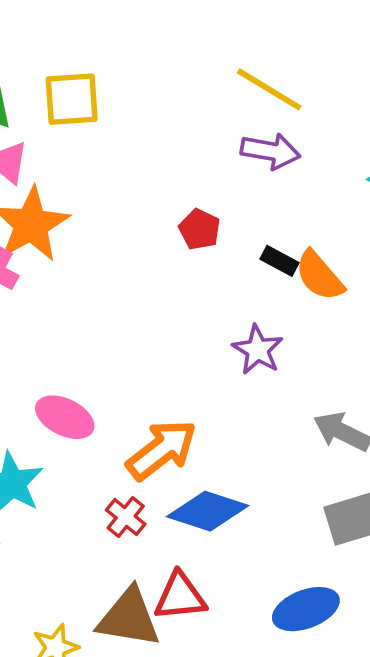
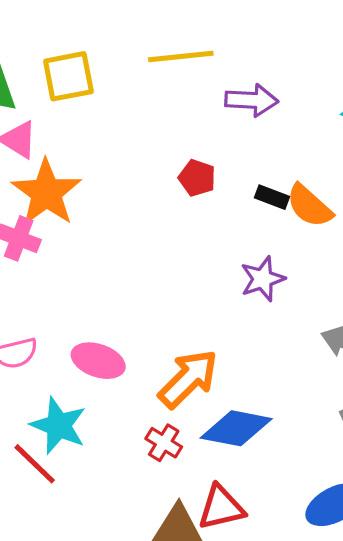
yellow line: (269, 89) -> (181, 56), moved, turned -30
purple star: (258, 350) -> (263, 279), turned 30

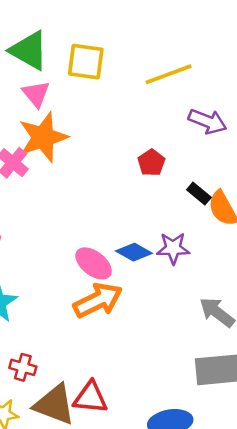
yellow line: (181, 56) -> (169, 74), turned -33
pink ellipse: (98, 361) -> (94, 263), moved
blue diamond: (236, 428) -> (134, 252), moved, size x0.7
red cross: (164, 443) -> (23, 367), moved, turned -35

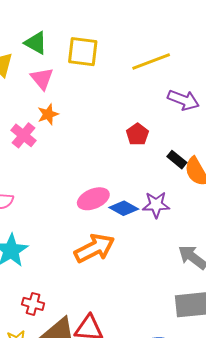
green triangle: (29, 50) -> (36, 43), size x0.7
orange star: (43, 137) -> (48, 114), size x0.5
pink ellipse: (94, 263) -> (93, 199), moved, turned -60

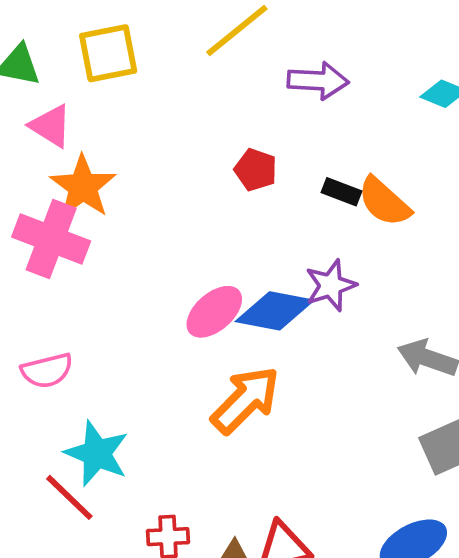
orange star: (48, 114) -> (83, 187), size x1.6
pink cross: (23, 135) -> (51, 239), size x1.5
blue diamond: (124, 208) -> (275, 311), size x1.4

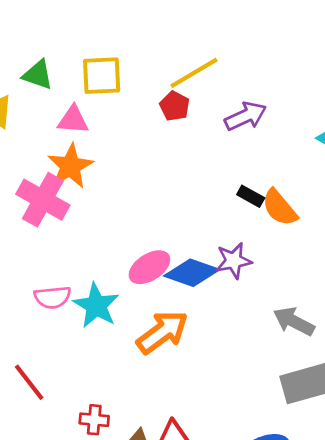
purple arrow: (318, 81) -> (246, 116), turned -36
pink triangle: (51, 126) -> (73, 120), moved, turned -36
red pentagon: (256, 170) -> (175, 106), moved
pink semicircle: (47, 371) -> (53, 297), moved
cyan star: (97, 454) -> (96, 305), moved

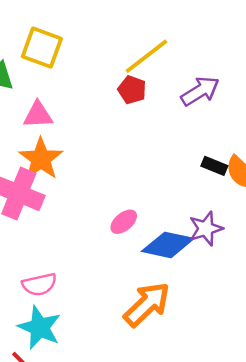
yellow square: (102, 76) -> (42, 48), moved, turned 30
pink ellipse: (149, 267) -> (124, 222), moved, size x0.7
cyan star: (96, 305) -> (40, 328), moved

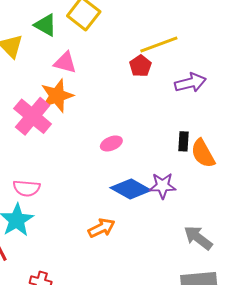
black rectangle: (214, 166) -> (183, 141), turned 54
pink ellipse: (124, 222) -> (111, 143), moved
orange arrow: (147, 304) -> (101, 228), size x0.7

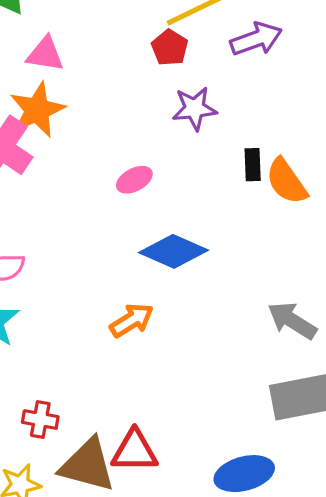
purple arrow: (190, 83) -> (256, 39), moved
purple star: (163, 186) -> (194, 109), moved

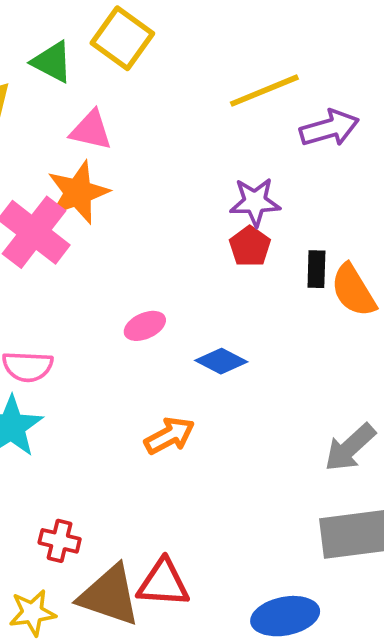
red pentagon: (170, 48) -> (250, 246), moved
pink ellipse: (134, 180) -> (145, 326), moved
blue diamond: (174, 251) -> (221, 361), size x0.7
gray arrow: (292, 321) -> (350, 447), turned -78

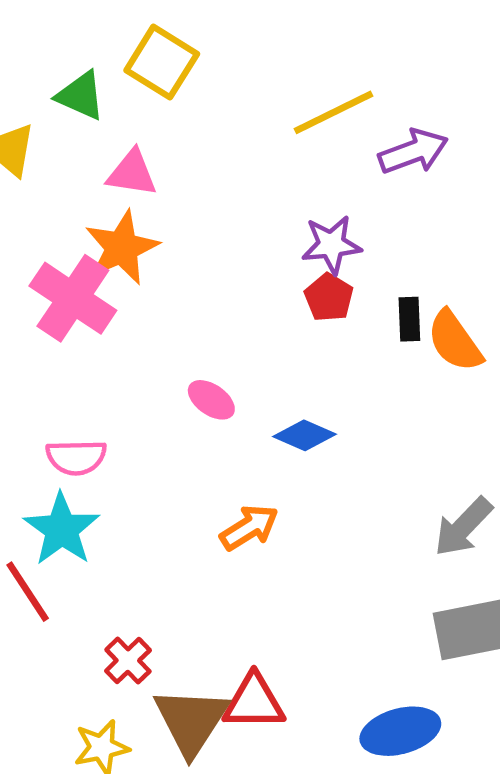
pink ellipse: (145, 326) -> (211, 400), turned 63
red cross: (60, 541) -> (128, 661), turned 36
brown triangle: (109, 595) -> (191, 721), turned 48

